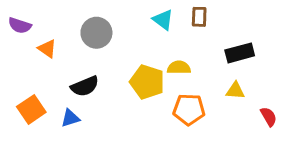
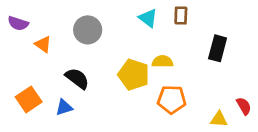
black rectangle: (240, 53) -> (218, 48), turned -60
black semicircle: (85, 86) -> (77, 78), turned -120
yellow triangle: (235, 91) -> (219, 119), moved

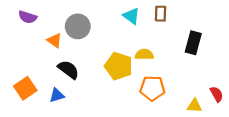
purple semicircle: (18, 23) -> (28, 17), moved
orange triangle: (43, 44) -> (54, 40), moved

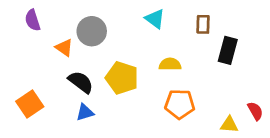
brown rectangle: (161, 14) -> (203, 24), moved
purple semicircle: (28, 17) -> (33, 20), turned 54
yellow pentagon: (119, 66) -> (122, 78), moved
blue triangle: (57, 95) -> (85, 112), moved

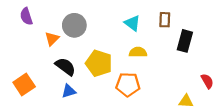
cyan triangle: (155, 19) -> (132, 23), moved
orange triangle: (64, 48) -> (52, 39), turned 40
orange pentagon: (180, 104) -> (128, 84), moved
red semicircle: (255, 111) -> (207, 81), moved

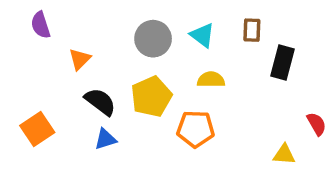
gray circle: (74, 25) -> (153, 39), moved
yellow pentagon: (99, 63) -> (151, 97), turned 30

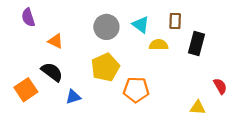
orange triangle: (80, 59) -> (55, 41), turned -49
yellow semicircle: (211, 80) -> (159, 45), moved
black semicircle: (100, 102) -> (52, 72), moved

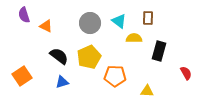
orange triangle: (55, 41) -> (46, 26), moved
black rectangle: (196, 44) -> (159, 51), moved
black semicircle: (52, 72) -> (59, 56), moved
yellow triangle: (198, 107) -> (147, 91), moved

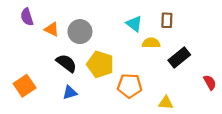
gray circle: (90, 23) -> (80, 32), moved
black rectangle: (159, 51) -> (179, 58), turned 36
yellow pentagon: (89, 57) -> (100, 64), turned -30

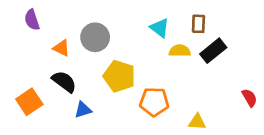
orange triangle: (52, 29) -> (61, 48), moved
black rectangle: (179, 58) -> (213, 51), moved
black semicircle: (66, 63) -> (64, 82), moved

